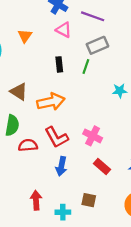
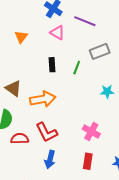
gray rectangle: (97, 45) -> (100, 51), moved
pink cross: (93, 136) -> (91, 131), moved
red rectangle: (102, 167) -> (88, 161), turned 56

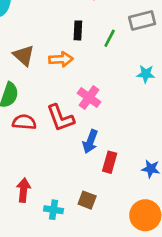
orange arrow: (43, 99) -> (61, 59), moved, size x0.7
pink cross: (91, 131) -> (89, 97), moved
blue arrow: (50, 159) -> (90, 142), moved

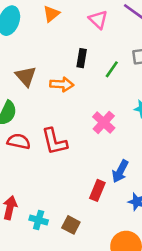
pink cross: (89, 97) -> (104, 122), moved
blue arrow: (90, 142) -> (120, 171), moved
cyan cross: (53, 210) -> (39, 220), moved

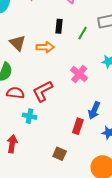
red L-shape: (54, 142) -> (43, 91), turned 80
cyan cross: (39, 220) -> (30, 116), moved

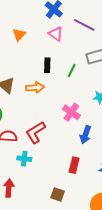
blue arrow: (94, 110) -> (85, 135), moved

